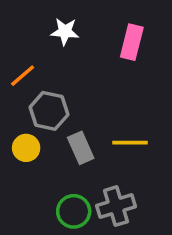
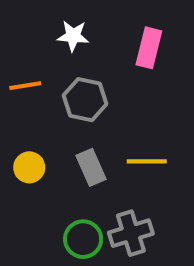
orange line: (23, 76) -> (25, 86), turned 32
gray hexagon: (49, 111) -> (85, 100), moved

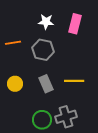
white star: (73, 36) -> (46, 22), moved

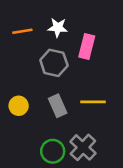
pink rectangle: (75, 24) -> (87, 46), moved
orange line: (13, 43) -> (22, 31), moved
gray cross: (66, 117) -> (83, 147), turned -30

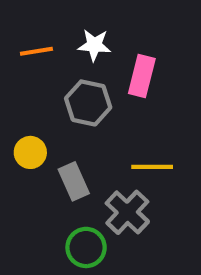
yellow circle: (19, 106) -> (30, 152), moved
gray rectangle: (58, 106) -> (74, 181), moved
gray cross: (83, 147) -> (127, 212), moved

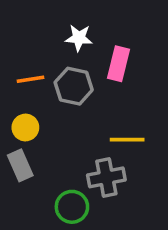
orange line: (36, 51) -> (31, 79), moved
gray rectangle: (74, 181) -> (20, 165), moved
gray cross: (127, 212) -> (106, 177), turned 36

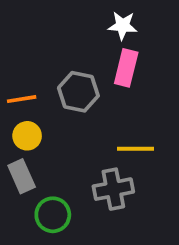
white star: (79, 38) -> (123, 26), moved
orange line: (31, 79) -> (22, 99), moved
green circle: (72, 207) -> (53, 215), moved

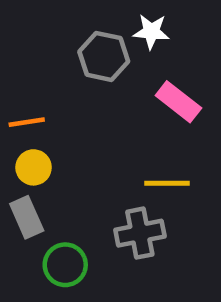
pink rectangle: (126, 68) -> (178, 102), moved, turned -66
gray hexagon: (78, 92) -> (104, 56), moved

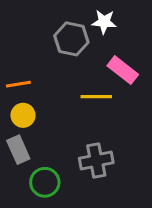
yellow line: (167, 183) -> (96, 97), moved

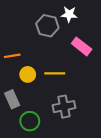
yellow line: (96, 97) -> (55, 73), moved
yellow circle: (23, 115) -> (28, 74), moved

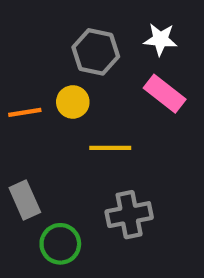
white star: (69, 14) -> (160, 39), moved
yellow circle: (28, 74) -> (73, 102), moved

